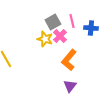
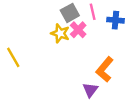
orange L-shape: (69, 60) -> (105, 69), moved

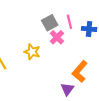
yellow star: (60, 33) -> (32, 52), moved

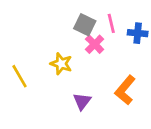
gray square: (50, 23) -> (85, 25), turned -35
purple triangle: (67, 89) -> (82, 101), moved

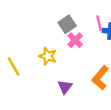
pink line: (111, 23) -> (99, 23), moved
gray square: (85, 25) -> (67, 24), turned 30

